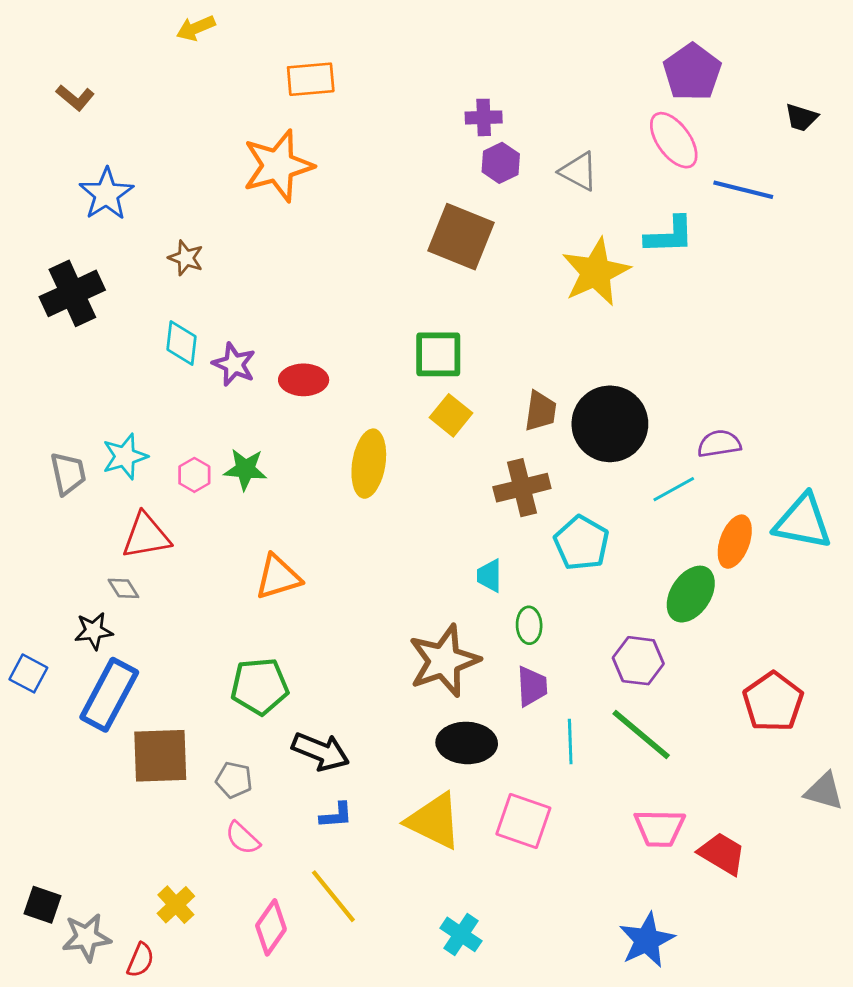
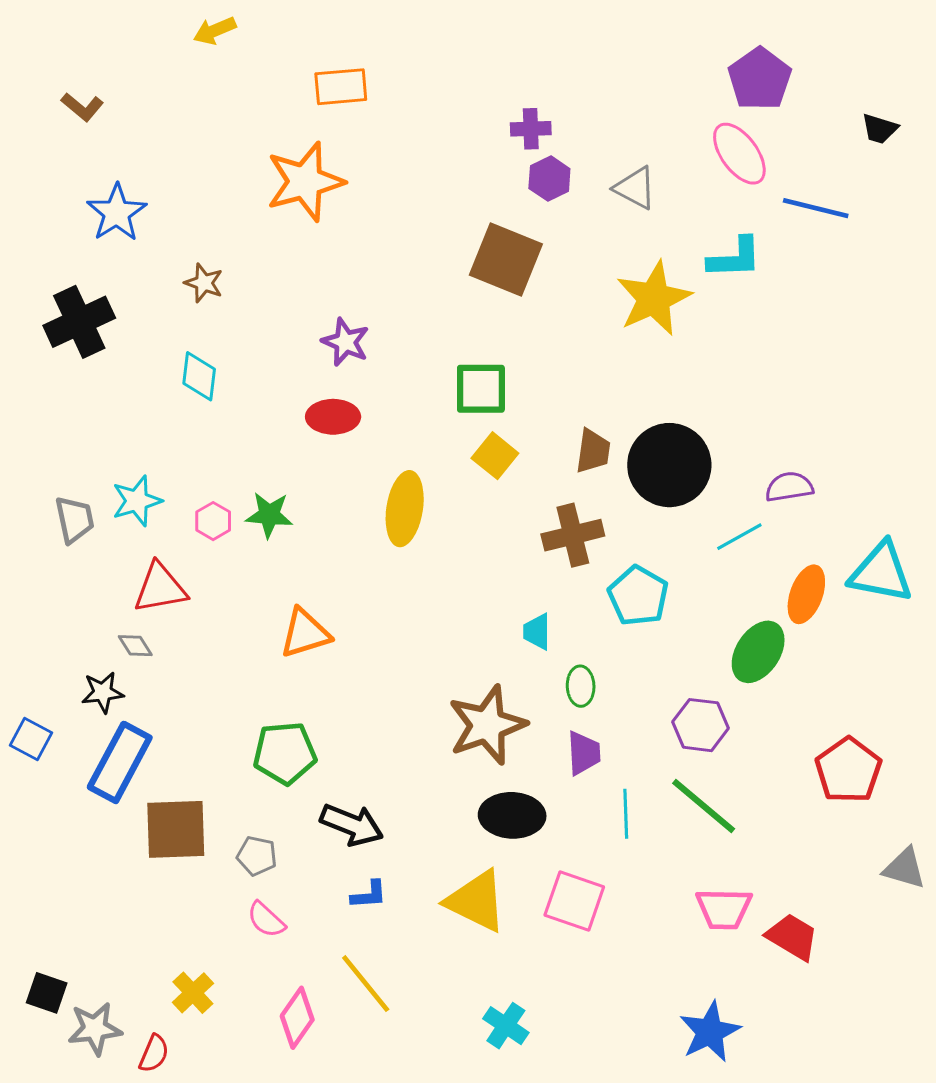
purple star: (234, 364) -> (345, 342), moved

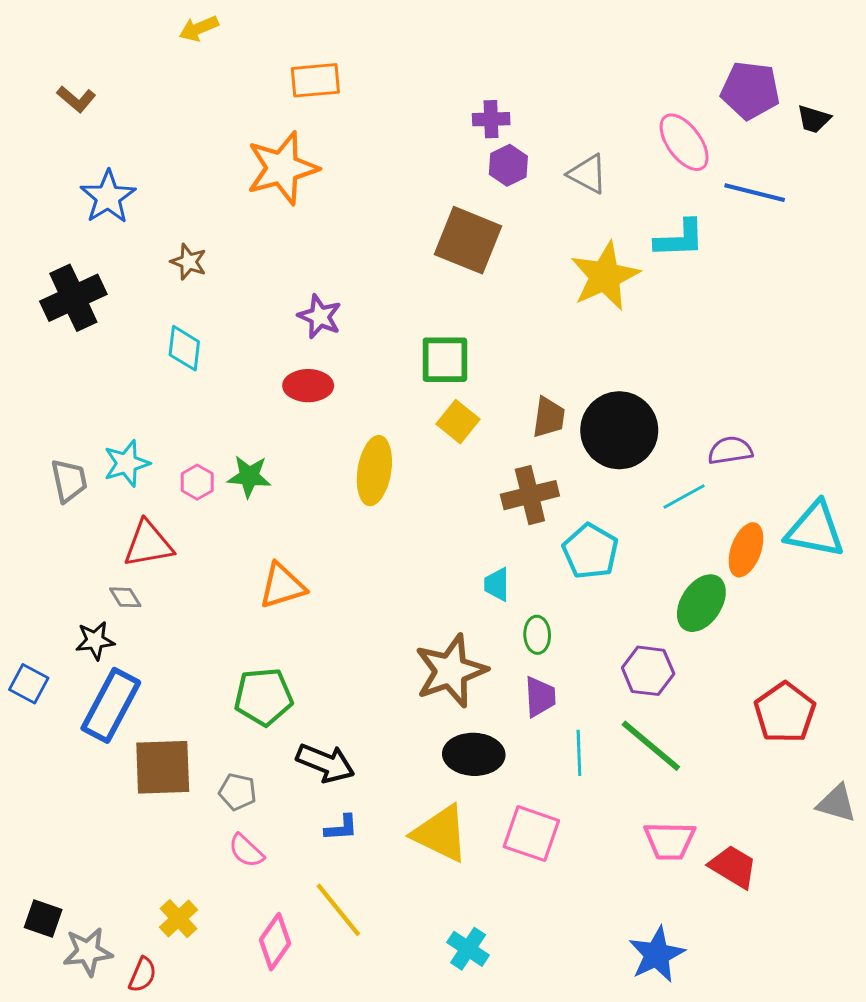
purple pentagon: (760, 79) -> (750, 90), moved, turned -30

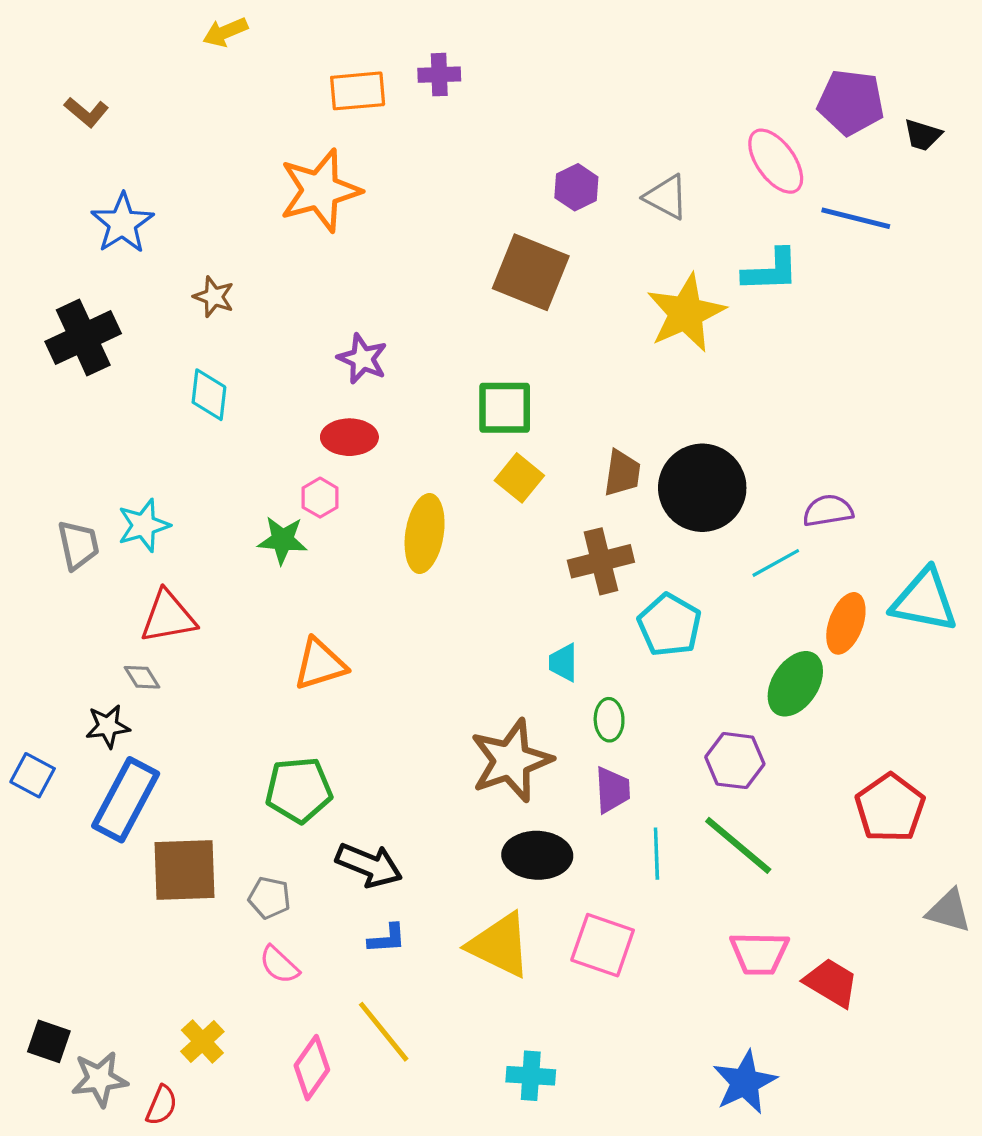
purple cross: (491, 119) -> (439, 75), moved
pink hexagon: (197, 482) -> (320, 498), moved
cyan cross: (468, 949) -> (531, 1076), turned -30

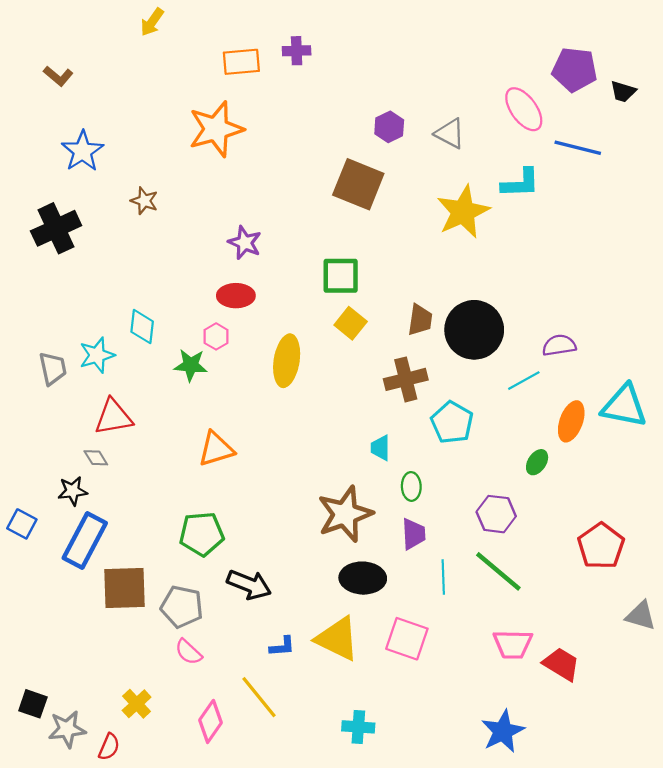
yellow arrow: (225, 32) -> (152, 22), turned -32
cyan diamond: (209, 395) -> (142, 327), moved
green ellipse: (795, 684) -> (537, 462), size x0.6
gray pentagon: (269, 898) -> (182, 607), size x1.5
blue L-shape: (387, 939) -> (282, 646), moved

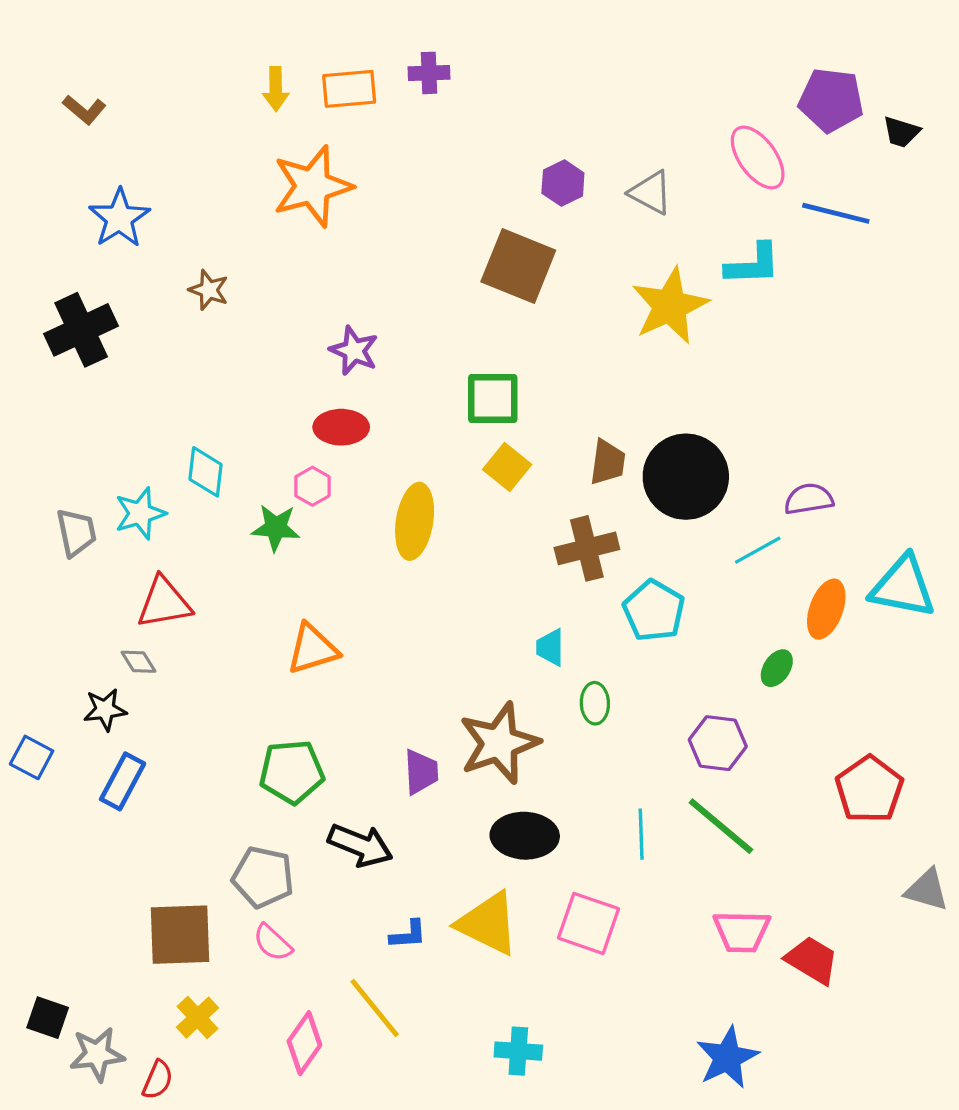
yellow arrow: (152, 22) -> (276, 89), moved, turned -36
purple trapezoid: (413, 534) -> (421, 772), moved
blue rectangle: (85, 541) -> (123, 781), size x0.7
brown square: (124, 588) -> (180, 935), moved

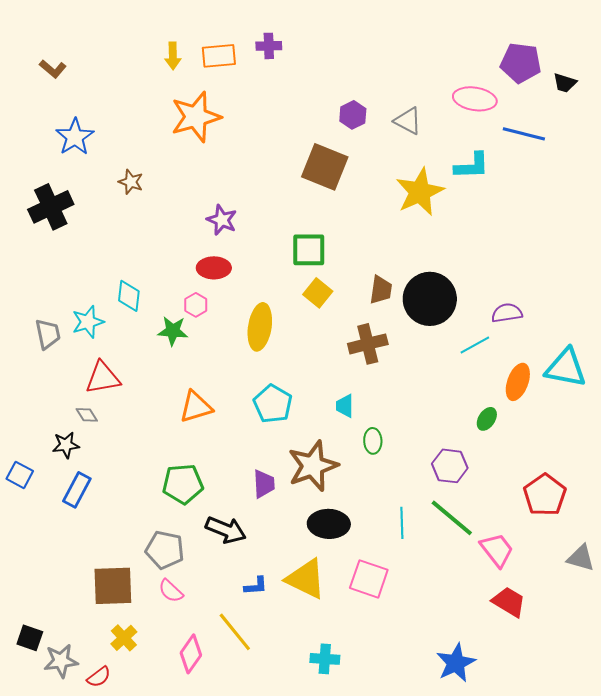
pink ellipse: (758, 157) -> (475, 99), turned -45
cyan pentagon: (654, 611) -> (273, 404), moved
pink trapezoid: (742, 931) -> (497, 550), moved, turned -129
red semicircle: (158, 1080) -> (99, 677), turned 30

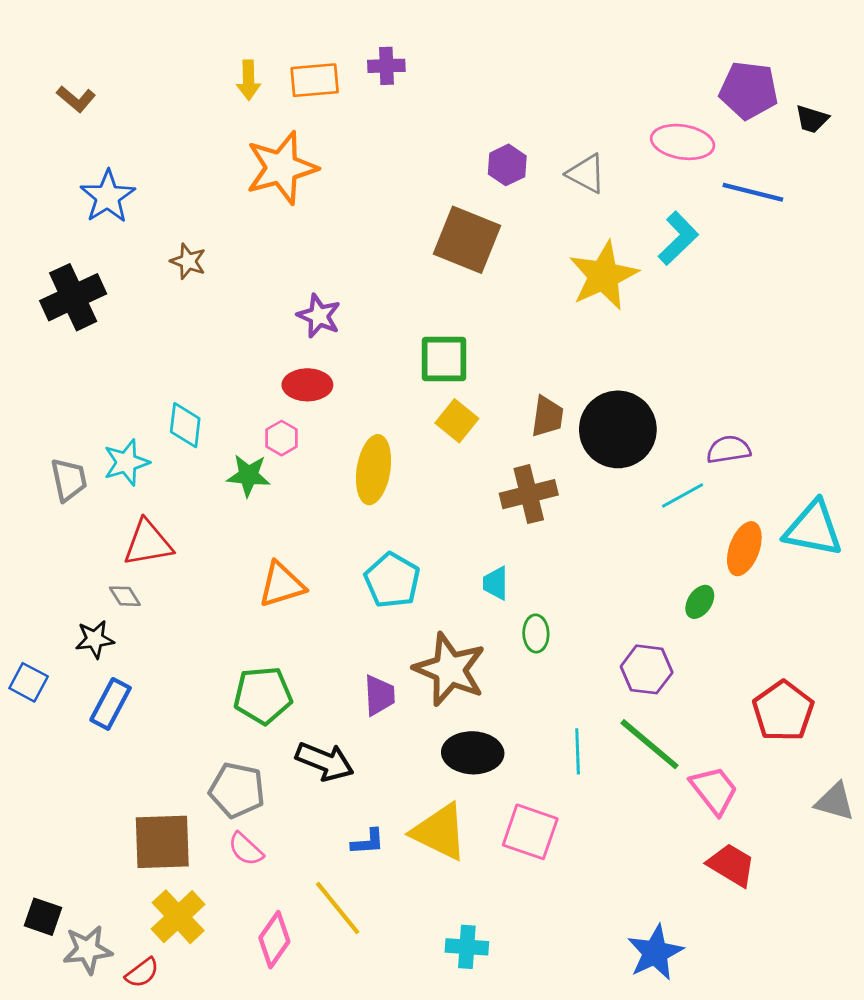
cyan L-shape: (472, 166) -> (678, 238), turned -42
brown star: (313, 466) -> (450, 669), turned -30
yellow cross: (124, 638) -> (178, 917), size x1.4

